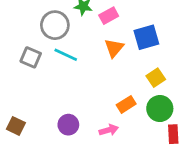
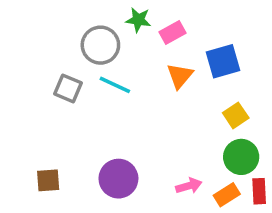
orange rectangle: (126, 104) -> (227, 195), moved
purple circle: (68, 125) -> (118, 179), size x1.4
brown square: (16, 126) -> (48, 180), turned -30
pink arrow: (109, 130) -> (189, 186), moved

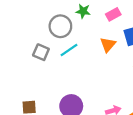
pink rectangle: (173, 32) -> (113, 14), moved
cyan line: (115, 85) -> (69, 50), turned -60

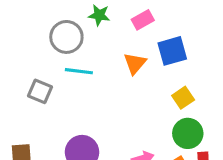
cyan line: (69, 50) -> (79, 71), turned 42
gray square: (41, 52) -> (40, 91), moved

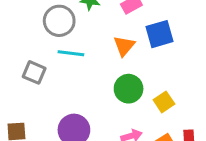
yellow square: (183, 98) -> (164, 102), moved
green circle: (188, 133) -> (129, 89), moved

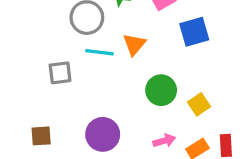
orange triangle: (124, 46) -> (134, 44), moved
gray square: (34, 72) -> (60, 73), turned -30

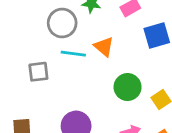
orange triangle: (134, 44) -> (104, 47), turned -30

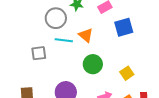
green circle: (128, 87) -> (93, 64), moved

